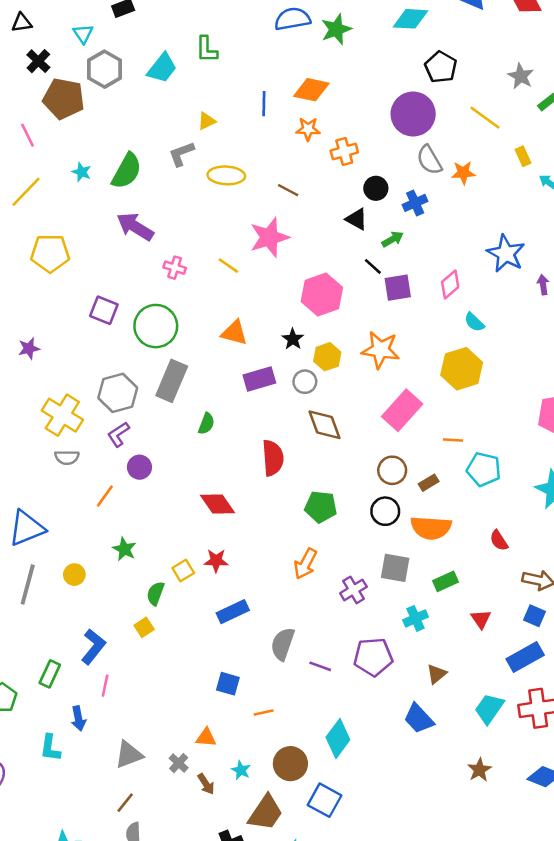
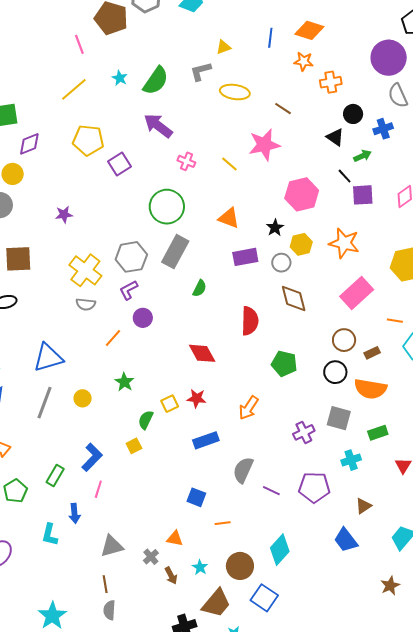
purple square: (104, 310) -> (119, 164), moved, turned 30
orange arrow: (305, 564) -> (249, 408), moved
brown line: (125, 803) -> (105, 584), turned -54

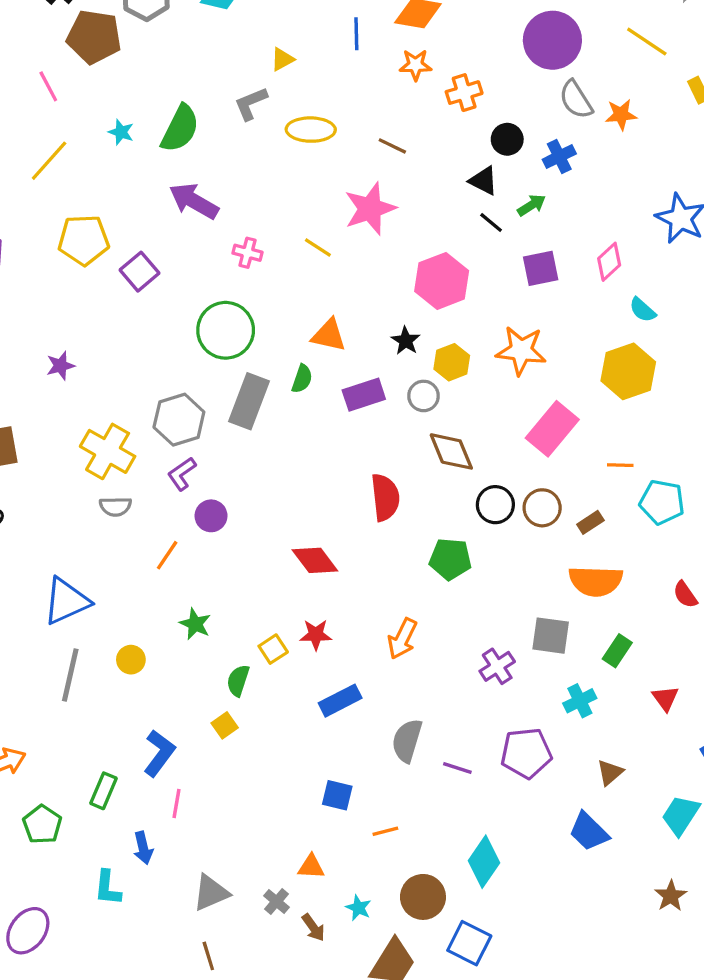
black line: (345, 176) -> (491, 223), moved
green semicircle: (200, 288) -> (302, 379), moved
black circle: (335, 372) -> (495, 505), moved
green rectangle: (378, 433) -> (617, 651), turned -30

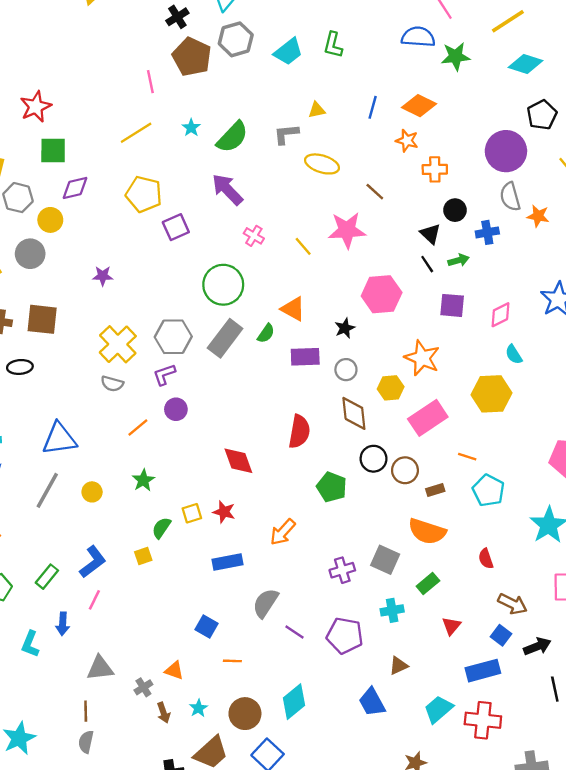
yellow hexagon: (452, 362) -> (391, 388), moved

